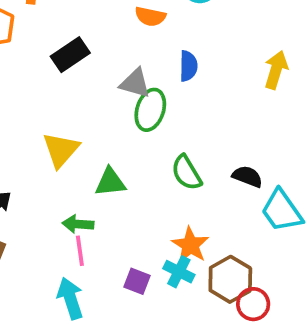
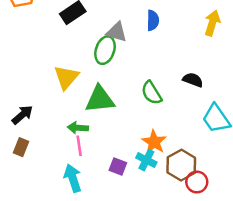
green ellipse: (150, 110) -> (105, 50), moved
black semicircle: (247, 176) -> (193, 80), moved
green triangle: (110, 182) -> (100, 99), size x1.4

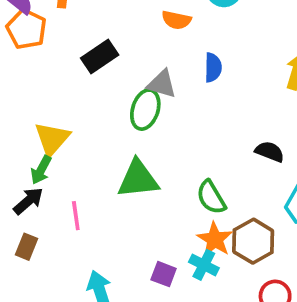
yellow triangle: (66, 77) -> (52, 139), moved
green semicircle: (152, 93) -> (211, 197), moved
green arrow: (78, 128) -> (41, 170), moved, turned -66
pink line: (79, 146) -> (76, 216), moved
brown hexagon: (181, 165) -> (253, 241), moved

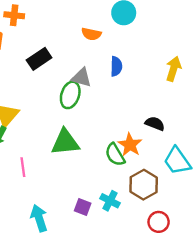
orange star: (215, 239) -> (130, 145), moved

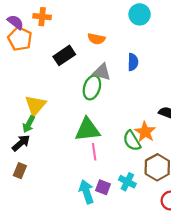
orange semicircle: (91, 34) -> (96, 39), moved
pink line: (23, 167) -> (94, 152), moved
cyan arrow: (39, 218) -> (86, 192), moved

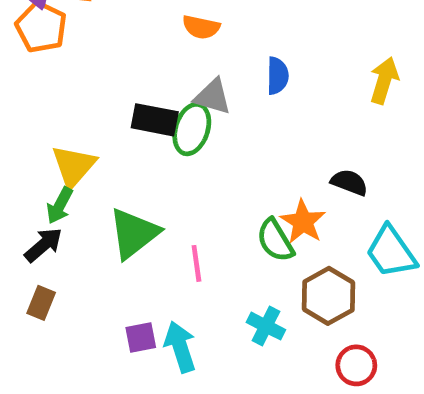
black rectangle: (64, 55) -> (155, 120), moved, turned 45
green triangle: (87, 130) -> (134, 233), moved, turned -32
purple square: (103, 187) -> (141, 338), moved, turned -32

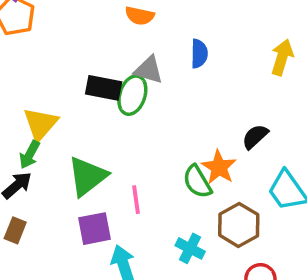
black semicircle: (349, 182) -> (255, 137), turned -64
purple square: (141, 338) -> (95, 229), moved, size x1.4

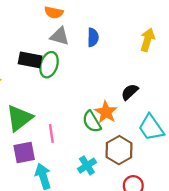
gray triangle: (149, 70) -> (60, 36), moved
cyan cross: (190, 248) -> (87, 166), turned 30

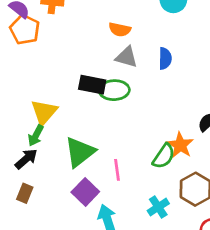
green ellipse: (49, 65) -> (114, 90), turned 70
green semicircle: (92, 122) -> (164, 156), turned -115
purple square: (24, 152) -> (85, 192), turned -35

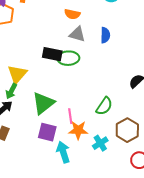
orange star: (180, 145) -> (78, 130), moved, turned -30
purple square: (85, 192) -> (47, 132), turned -30

